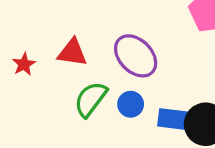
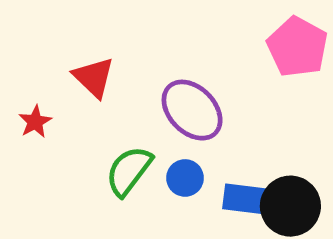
red triangle: (72, 53) -> (94, 77), moved, turned 36

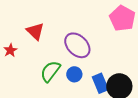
blue rectangle: (246, 199) -> (100, 83), turned 60

